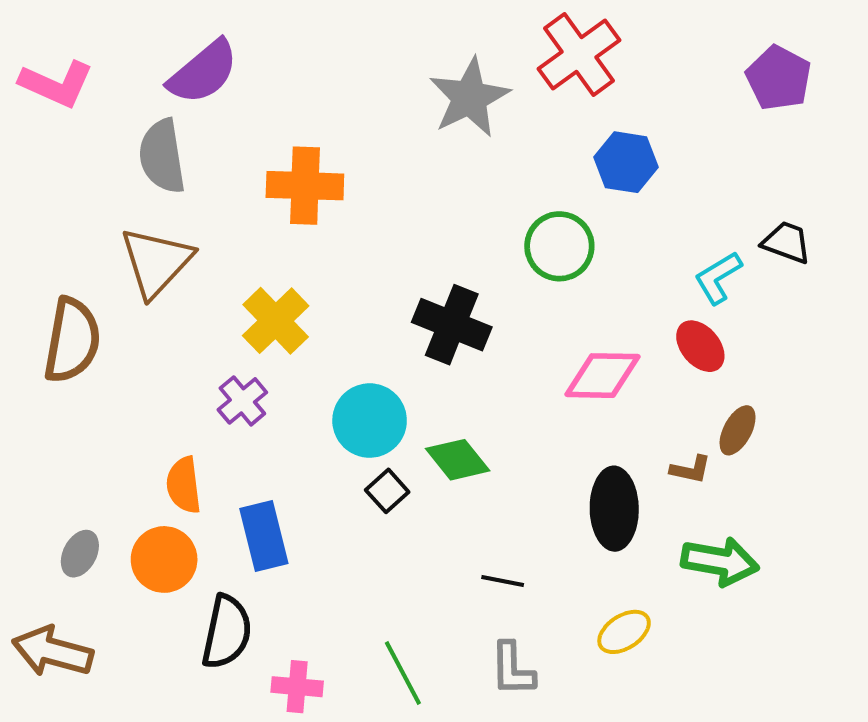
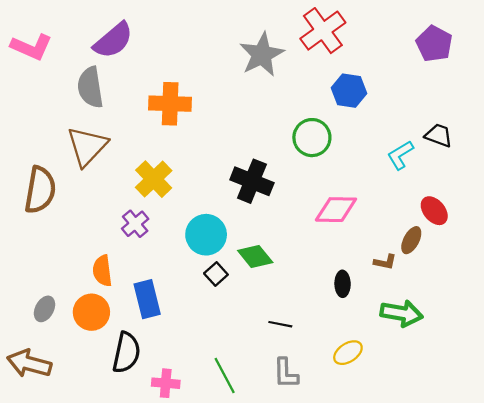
red ellipse: (700, 346) -> (434, 211), moved
black ellipse: (614, 509) -> (343, 284), size x0.6

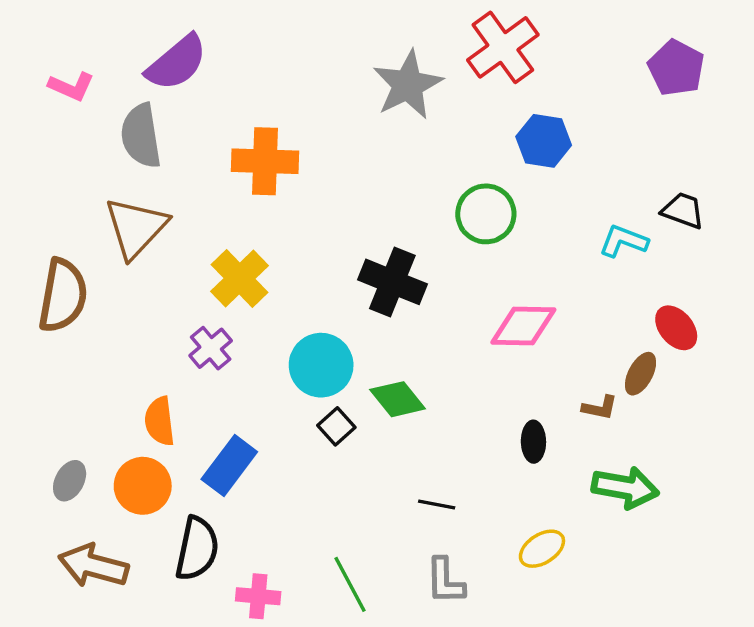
pink L-shape: (31, 47) -> (71, 87), moved, size x0.7
cyan L-shape: (400, 155) -> (624, 241), turned 52
blue rectangle: (147, 299) -> (229, 465), turned 51
brown arrow: (29, 364) -> (93, 566), moved

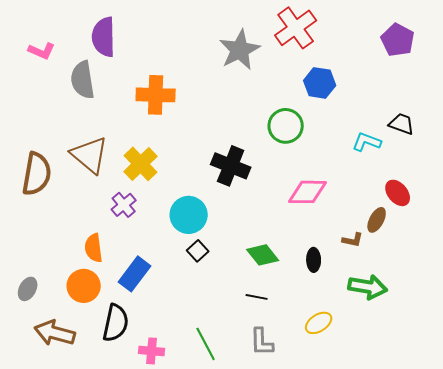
purple semicircle: (177, 63) -> (104, 37), turned 129
brown triangle: (136, 228) -> (90, 155), moved, turned -33
green diamond: (398, 399) -> (263, 255), moved
gray ellipse: (70, 481) -> (28, 289), moved

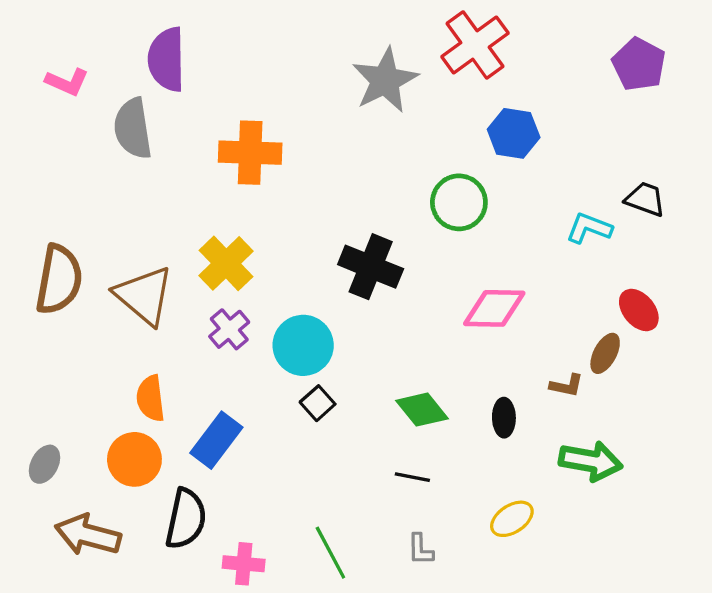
brown triangle: (90, 155) -> (144, 296), moved
purple cross: (124, 205) -> (229, 329), moved
gray L-shape: (262, 342) -> (420, 549), size x0.7

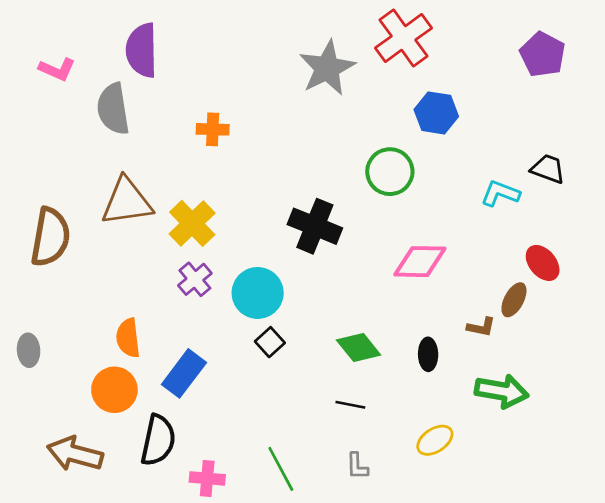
orange cross: (250, 153) -> (213, 129), size x0.6
brown triangle: (144, 296) -> (127, 202), moved, turned -48
gray ellipse: (45, 464) -> (29, 350), moved, turned -32

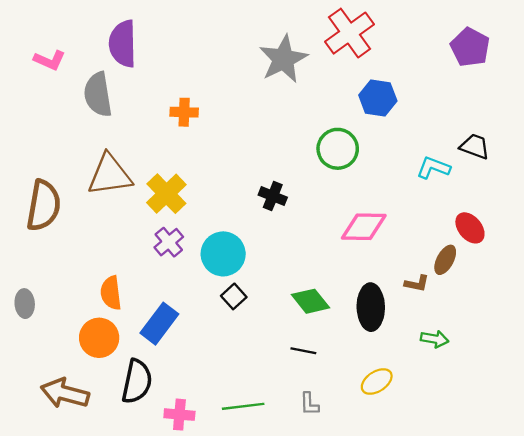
black cross: (315, 226) -> (273, 196), size x0.6
black ellipse: (428, 354) -> (371, 307), size x1.6
green arrow: (502, 391) -> (435, 339), size x0.6
green line: (281, 469) -> (243, 406), turned -69

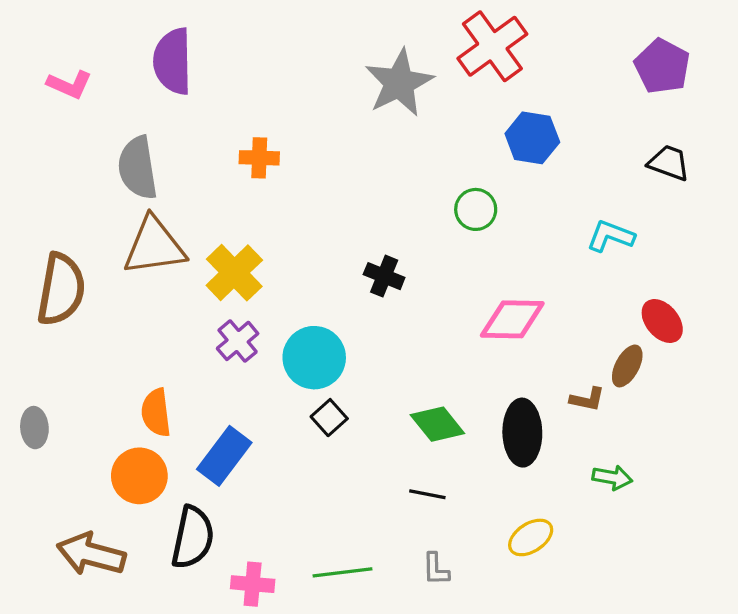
gray semicircle: (98, 94) -> (138, 168), moved
black trapezoid: (475, 146) -> (669, 163), moved
green circle: (338, 149) -> (476, 209), size x0.7

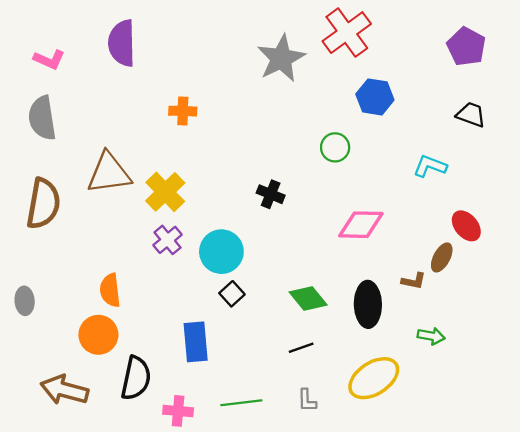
gray semicircle: (138, 168) -> (42, 118), moved
blue rectangle: (224, 456) -> (196, 342), moved, turned -42
black line: (427, 494) -> (301, 348), turned -30
yellow ellipse: (531, 537) -> (374, 378), size x1.6

